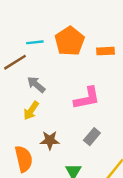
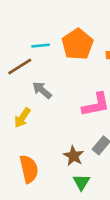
yellow arrow: (31, 111) -> (22, 118), moved
brown star: (50, 140) -> (74, 156), moved, turned 30

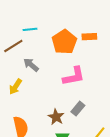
orange pentagon: (77, 44) -> (64, 42), moved

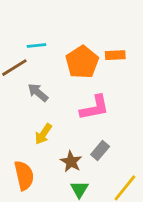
yellow arrow: (15, 87) -> (43, 134), moved

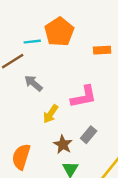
orange pentagon: (82, 62) -> (59, 32), moved
yellow arrow: (43, 134) -> (51, 114), moved
orange semicircle: (24, 175) -> (21, 157), turned -150

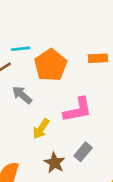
orange pentagon: (59, 32) -> (51, 65), moved

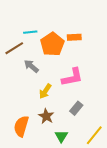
orange rectangle: (98, 58) -> (74, 37), moved
brown star: (55, 163) -> (46, 116), moved

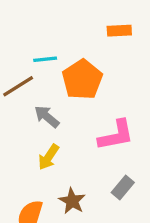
orange rectangle: (74, 37) -> (119, 31), moved
yellow arrow: (45, 91) -> (49, 157), moved

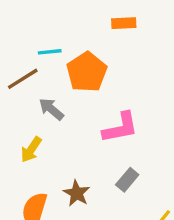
yellow arrow: (49, 157) -> (31, 149), moved

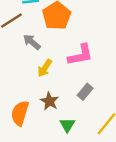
yellow arrow: (31, 149) -> (45, 68), moved

